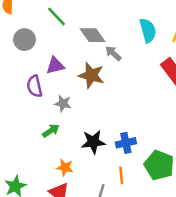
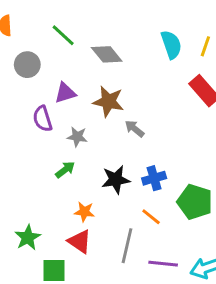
gray arrow: (113, 53) -> (135, 129), moved
orange line: (121, 175) -> (151, 217), turned -42

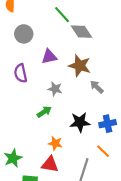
green line: (63, 35) -> (62, 15), moved
purple semicircle: (43, 119) -> (21, 73), moved
red triangle: (80, 241) -> (50, 164), turned -30

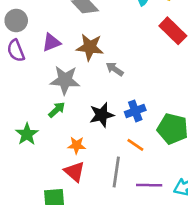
purple semicircle: (21, 73) -> (16, 51), moved
gray star: (55, 89) -> (65, 80), size x1.6
green star: (13, 158) -> (27, 134), moved
red triangle: (50, 164) -> (74, 172), turned 42

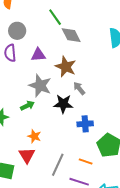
black star: (102, 115) -> (63, 104), moved
orange line: (135, 145) -> (86, 162), moved, turned -32

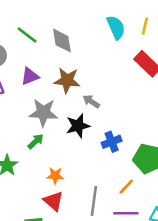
green line: (55, 17) -> (27, 35), moved
gray diamond: (71, 35) -> (62, 41), turned 35
orange line: (86, 162) -> (126, 187), turned -48

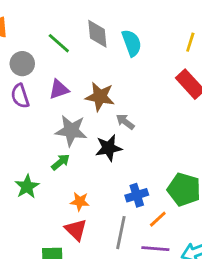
cyan semicircle: (116, 27) -> (132, 43), moved
gray diamond: (62, 41) -> (97, 34), moved
blue cross: (112, 142) -> (137, 195), moved

